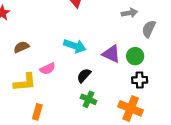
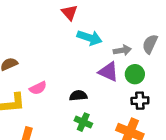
gray arrow: (129, 13) -> (122, 50), moved
cyan arrow: (75, 46) -> (90, 38), moved
black semicircle: (84, 75) -> (78, 96), turned 42

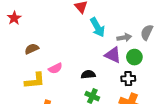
cyan arrow: (90, 38) -> (97, 27), turned 42
black cross: (140, 101) -> (128, 79), moved

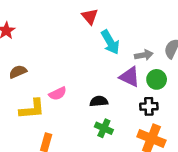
brown semicircle: (32, 49) -> (18, 72), moved

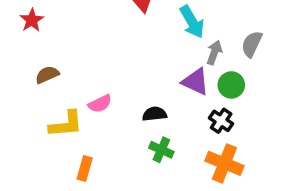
cyan arrow: (110, 42) -> (192, 22), moved
gray arrow: (144, 55) -> (214, 53), turned -60
black cross: (149, 106) -> (221, 121), turned 36

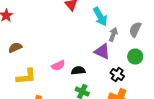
green circle: (231, 85) -> (135, 56), moved
pink semicircle: (100, 104) -> (58, 66), moved

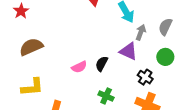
brown semicircle: (15, 48) -> (31, 47), size x1.5
black semicircle: (78, 70) -> (102, 64), moved, turned -56
yellow L-shape: (26, 76) -> (32, 87), moved

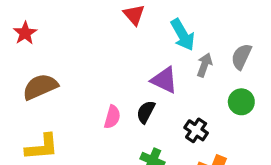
purple triangle: (128, 51) -> (164, 80), moved
pink semicircle: (79, 67) -> (112, 117), turned -48
black cross: (145, 77) -> (196, 130), moved

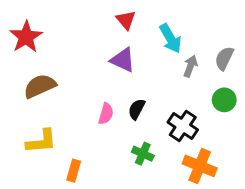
red star: (25, 33) -> (26, 37), size x1.5
purple triangle: (164, 80) -> (123, 60), moved
black cross: (196, 130) -> (183, 126), size x1.4

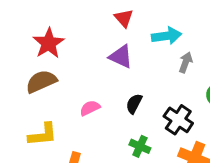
red star: (26, 37) -> (49, 43), moved
cyan arrow: (170, 38) -> (166, 36), turned -68
pink semicircle: (106, 114) -> (90, 108), moved, turned -132

